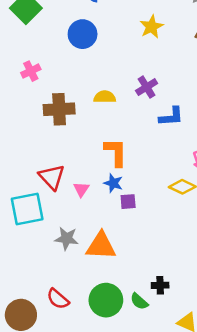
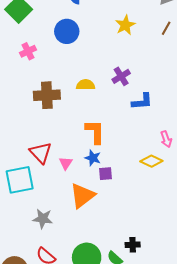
pink cross: (31, 71) -> (28, 51), moved
gray star: (67, 239) -> (43, 219), moved
orange triangle: (101, 246) -> (82, 196), moved, turned -40

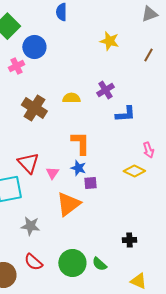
yellow star: (125, 25) -> (109, 41), turned -30
brown line: (166, 28) -> (148, 55), moved
blue circle: (67, 31) -> (34, 47), moved
brown cross: (47, 95) -> (34, 108), turned 35
black cross: (133, 245) -> (129, 240), moved

